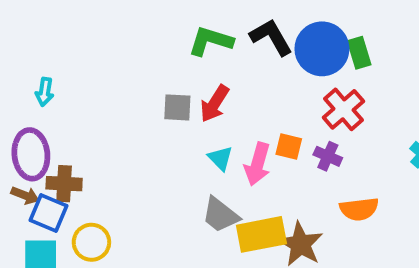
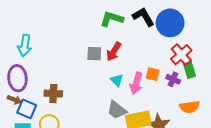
green rectangle: (359, 53) -> (189, 70), moved
cyan arrow: (45, 92) -> (25, 45), size x1.5
brown cross: (64, 184) -> (53, 94), moved

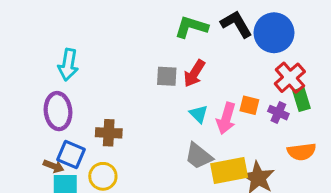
brown arrow: (14, 100) -> (54, 166), moved

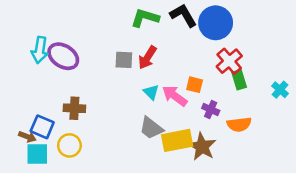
purple ellipse: (58, 111) -> (63, 56), moved, turned -52
purple cross: (278, 113) -> (211, 109), moved
pink arrow: (226, 118) -> (175, 96), turned 110

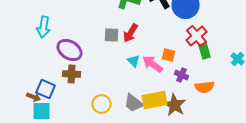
purple ellipse: (63, 56) -> (70, 50), moved
gray trapezoid: (151, 128) -> (134, 103), moved
yellow circle: (69, 145) -> (102, 104), moved

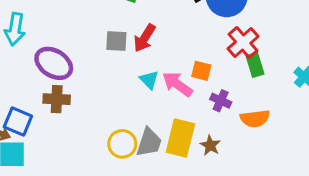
yellow rectangle: (155, 100) -> (180, 138), turned -65
gray trapezoid: (134, 103) -> (149, 142), turned -110
yellow circle: (102, 104) -> (122, 144), moved
brown star: (175, 105) -> (210, 145), size x0.6

